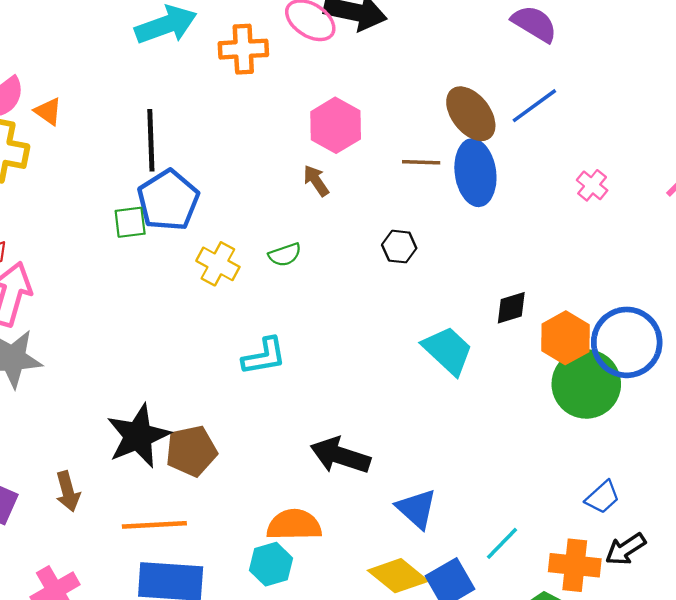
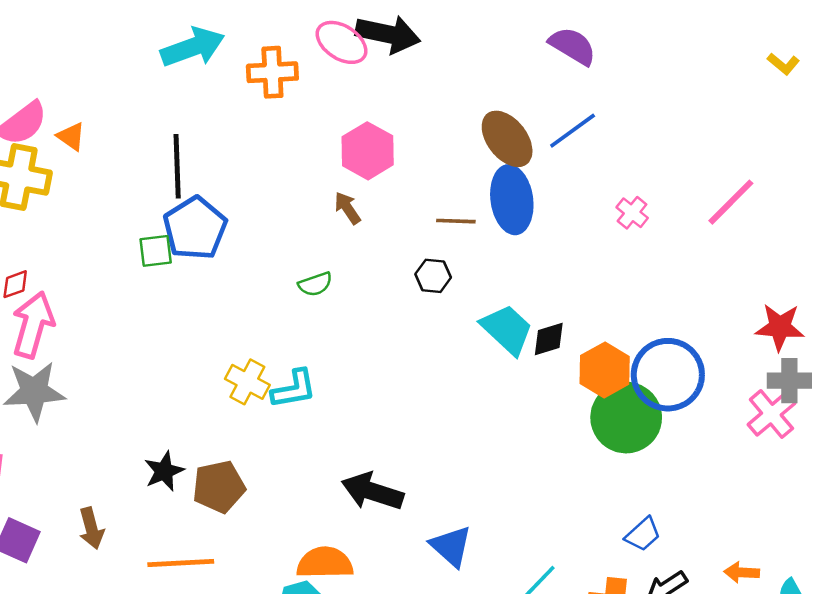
brown line: (421, 162) -> (456, 221), moved
yellow cross: (218, 264) -> (247, 382), moved
cyan trapezoid: (448, 350) -> (507, 329), moved
black star: (138, 436) -> (164, 471), size x0.6

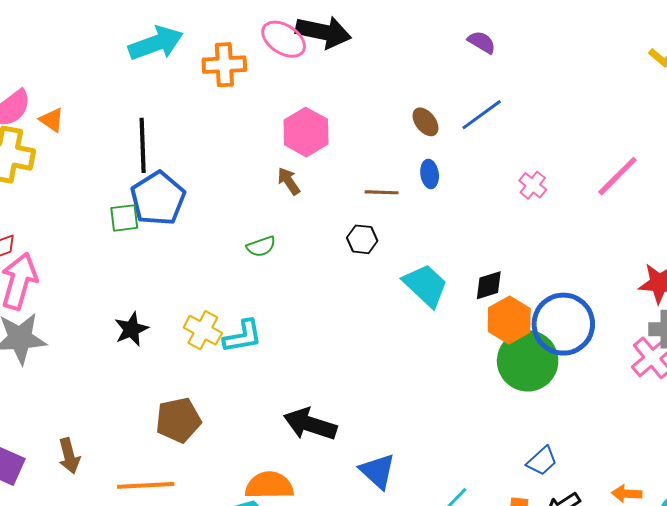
purple semicircle: (573, 46) -> (482, 42), size x0.7
brown ellipse: (507, 139) -> (425, 122), size x0.6
blue ellipse: (512, 200) -> (430, 174), size x0.5
black diamond: (549, 339) -> (489, 285), moved
black star: (164, 471) -> (131, 329), moved

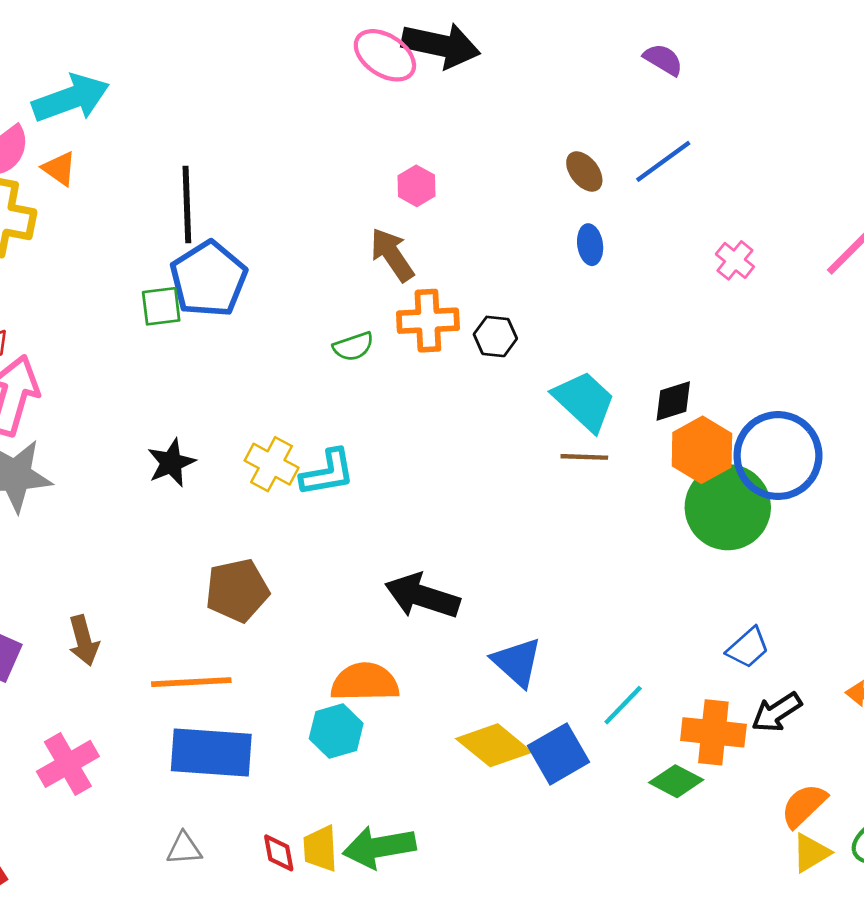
cyan arrow: (156, 43) -> (71, 98), moved
orange cross: (224, 65) -> (428, 321), moved
pink hexagon: (306, 132) -> (416, 186), size x0.6
brown arrow: (289, 181) -> (392, 255), size x1.4
brown line: (382, 192) -> (584, 457), moved

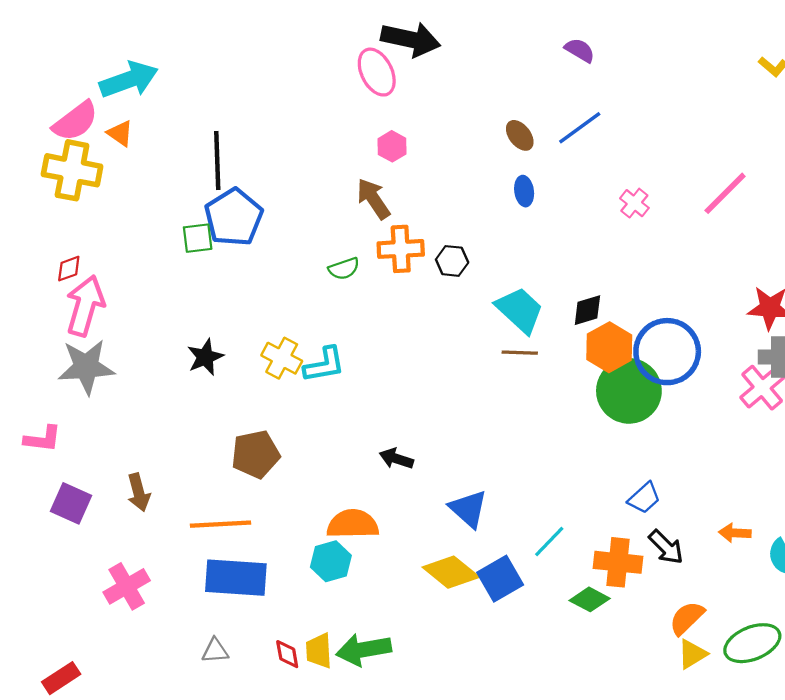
pink ellipse: (385, 55) -> (377, 72), moved, turned 30
black arrow: (422, 596) -> (396, 459), size x0.6
black arrow: (777, 712) -> (666, 547), turned -102

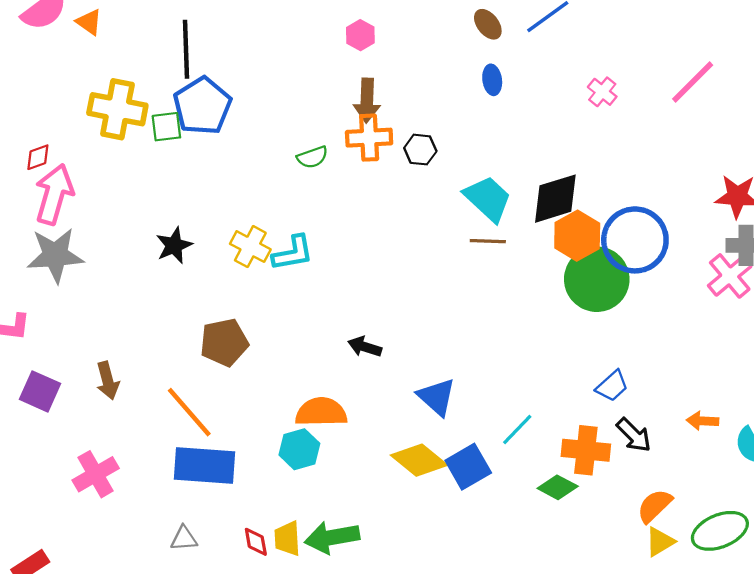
yellow cross: (72, 170) -> (117, 109), moved
brown arrow: (373, 199) -> (367, 101), moved, turned -144
black diamond: (587, 310) -> (555, 199), size x1.6
orange line: (221, 524) -> (189, 412), turned 52

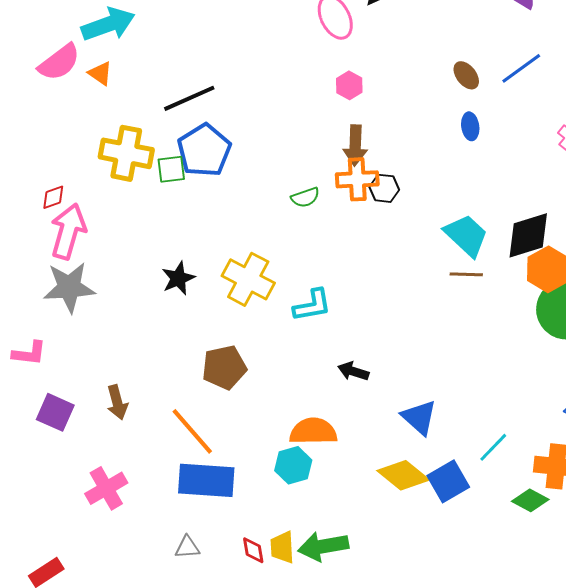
black line: (186, 49) -> (189, 98), turned 68
black hexagon: (420, 150) -> (384, 188), moved
yellow cross: (250, 247) -> (248, 279), size x1.4
cyan L-shape: (293, 253) -> (312, 305), moved

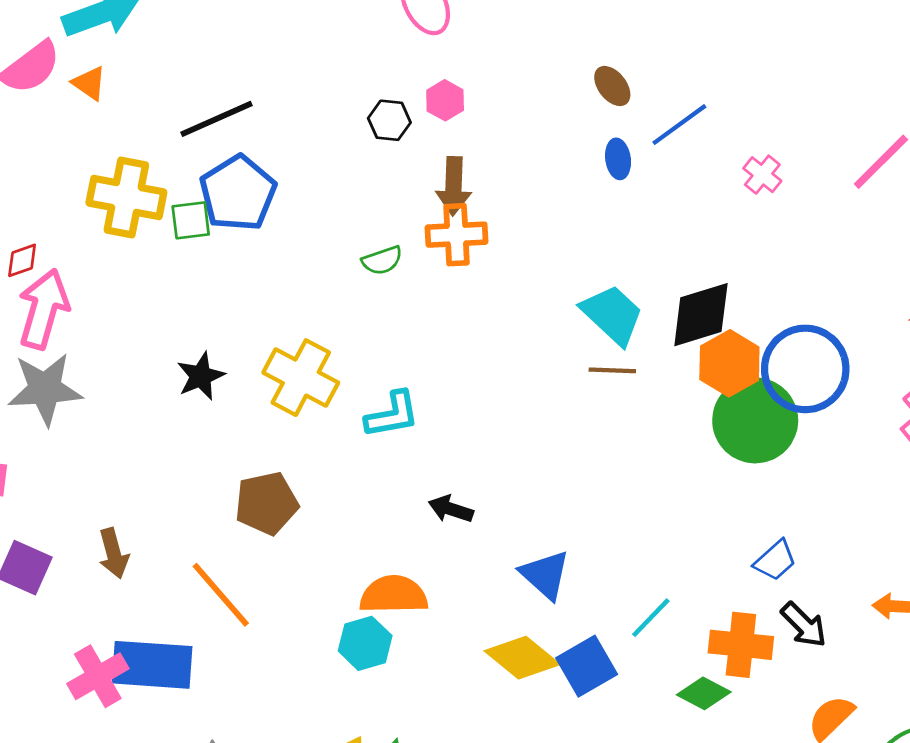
blue line: (521, 68) -> (679, 125), moved
black hexagon: (384, 188) -> (389, 120), moved
blue rectangle: (206, 480) -> (152, 665), moved

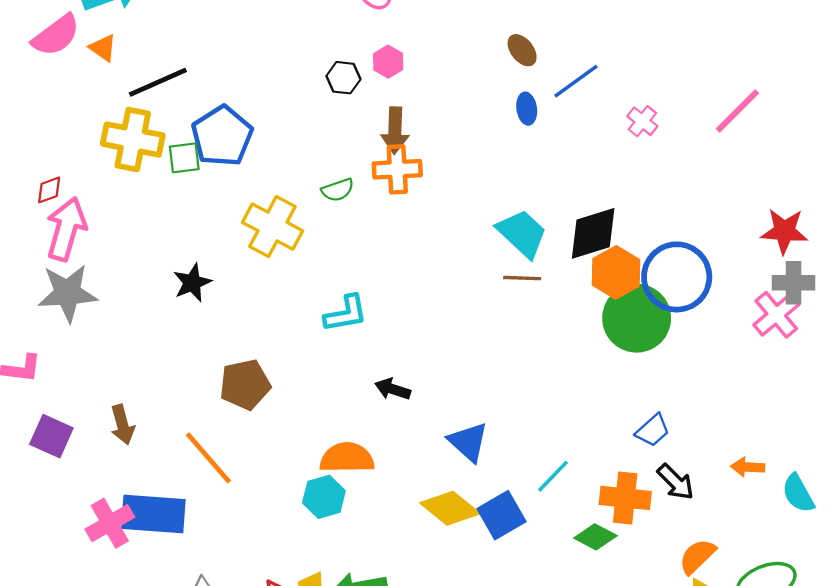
black line: (216, 119) -> (158, 82), moved
yellow cross: (301, 378) -> (272, 227), moved

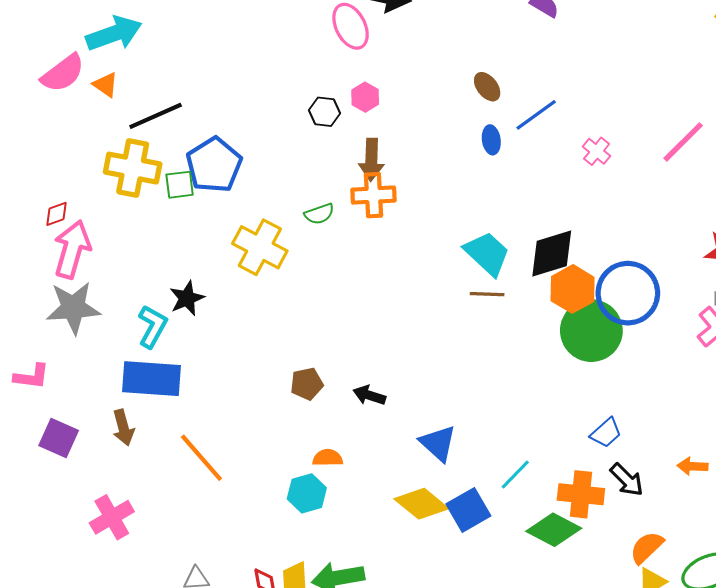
cyan L-shape: (346, 314) -> (152, 326), moved, turned -51
brown pentagon: (245, 385) -> (307, 384), moved, size x0.7
orange semicircle: (347, 458) -> (328, 458), size x0.6
blue rectangle: (153, 514) -> (151, 379), moved
green diamond: (595, 537) -> (554, 530), size x1.4

